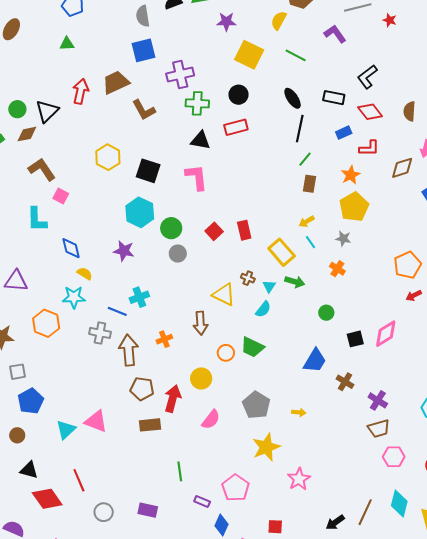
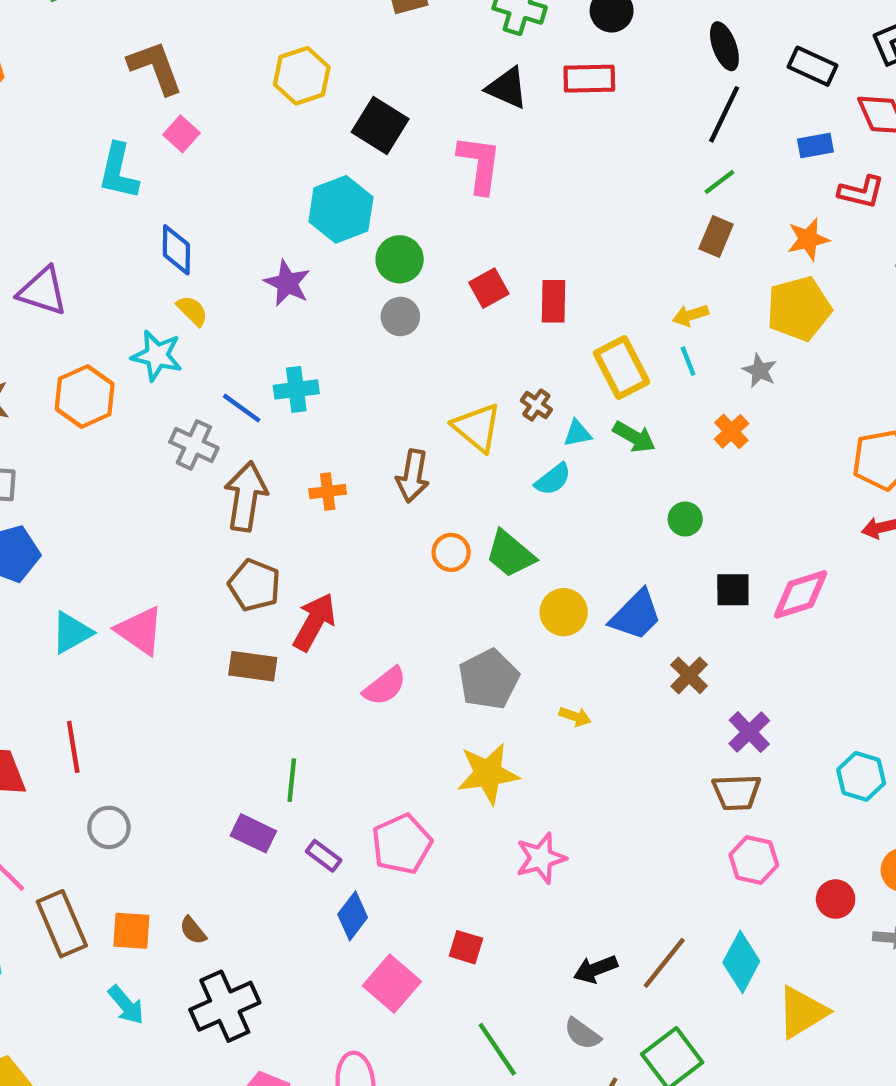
cyan triangle: (269, 286) -> (577, 433), turned 32
yellow circle: (201, 378) -> (564, 612), moved
purple rectangle: (148, 510) -> (253, 833), moved

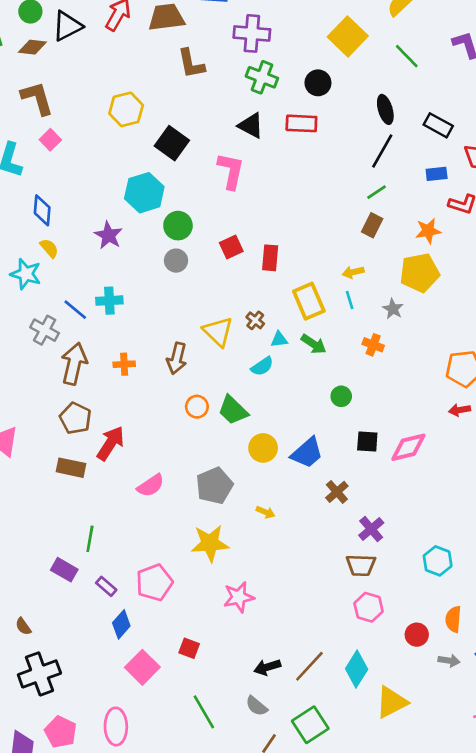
orange cross: (731, 431) -> (373, 345), turned -30

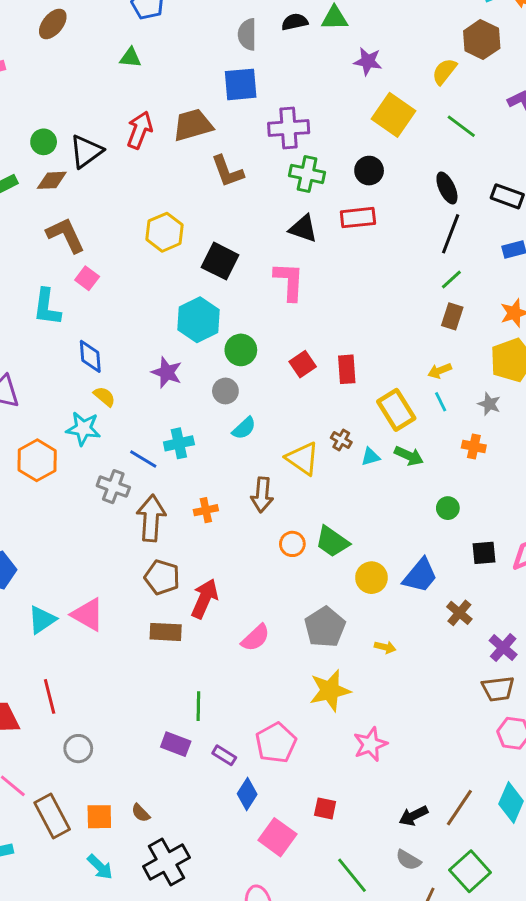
gray circle: (176, 261) -> (225, 391), moved
cyan semicircle: (262, 366) -> (244, 428), moved

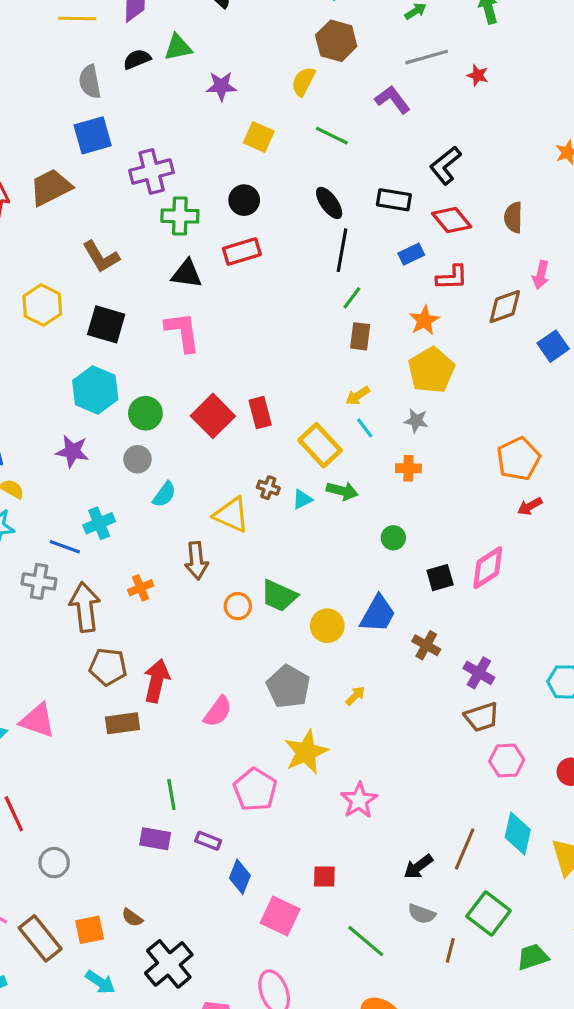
yellow square: (394, 115) -> (259, 137), size x0.7
brown L-shape: (227, 171) -> (101, 257), moved
red square: (303, 364) -> (213, 416), size x1.5
yellow arrow: (385, 647) -> (355, 696), turned -48
pink pentagon: (276, 743) -> (255, 790), moved

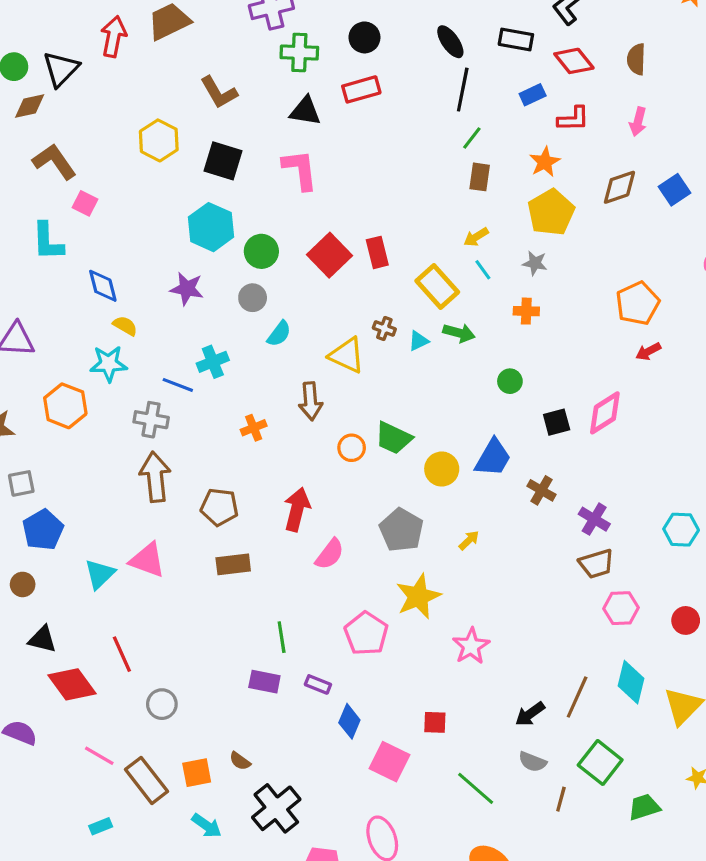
pink arrow: (541, 275) -> (638, 122), moved
brown diamond: (505, 307) -> (619, 187), moved
brown arrow: (85, 607) -> (155, 477), moved
red arrow: (157, 681) -> (297, 509), moved

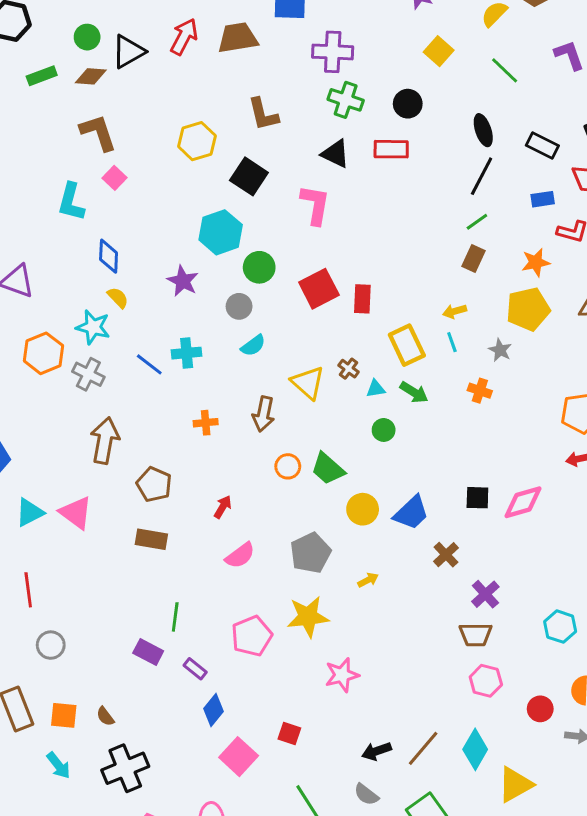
green circle: (510, 381) -> (384, 430), moved
gray cross: (151, 420) -> (88, 374), moved
red arrow: (297, 509) -> (223, 507), size x0.6

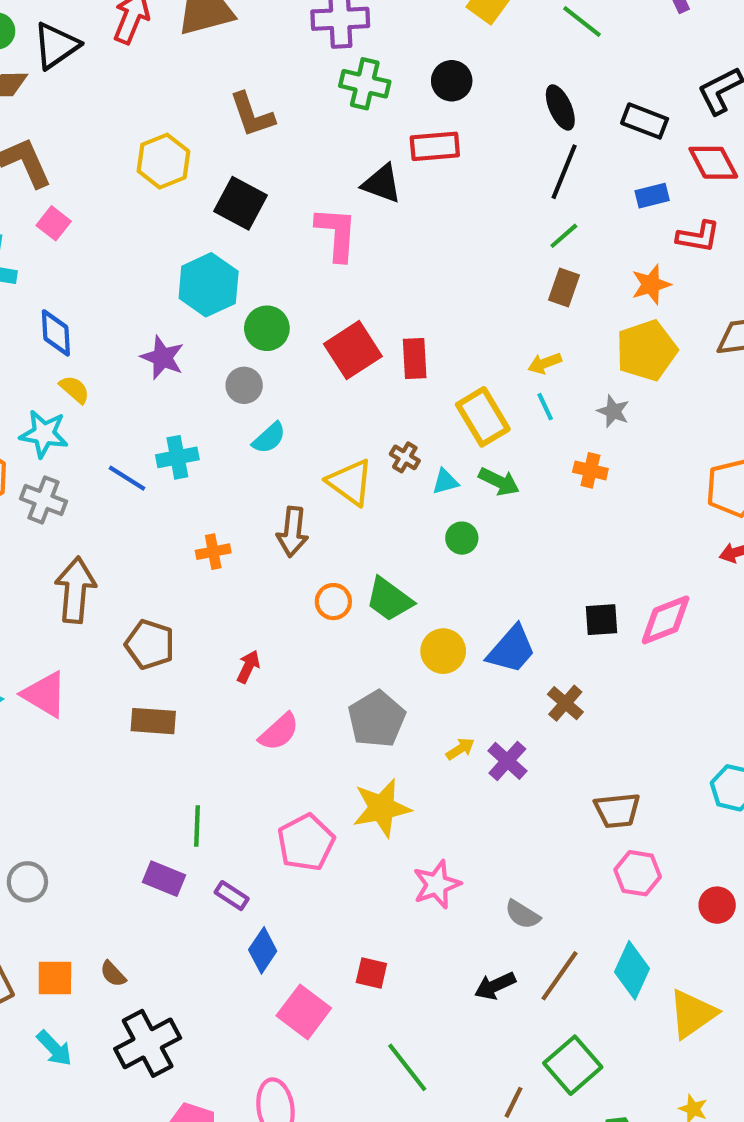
black triangle: (335, 154) -> (382, 184), moved
purple cross: (485, 594) -> (507, 761), moved
gray semicircle: (366, 794) -> (522, 914), moved

